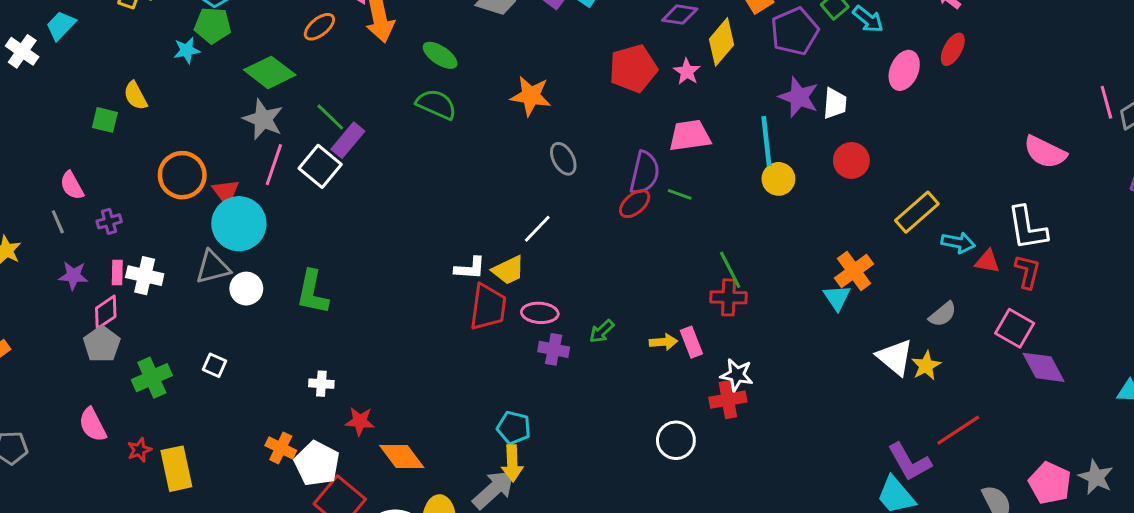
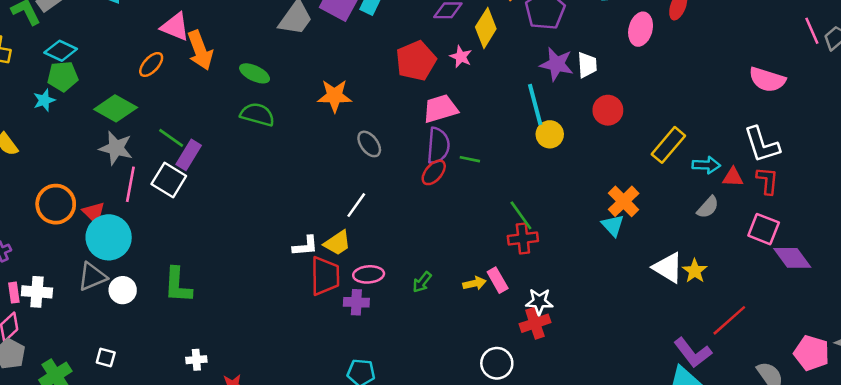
pink trapezoid: (690, 136) -> (440, 109), moved
gray semicircle: (943, 314) -> (708, 207), moved
purple cross: (554, 349) -> (356, 302), moved

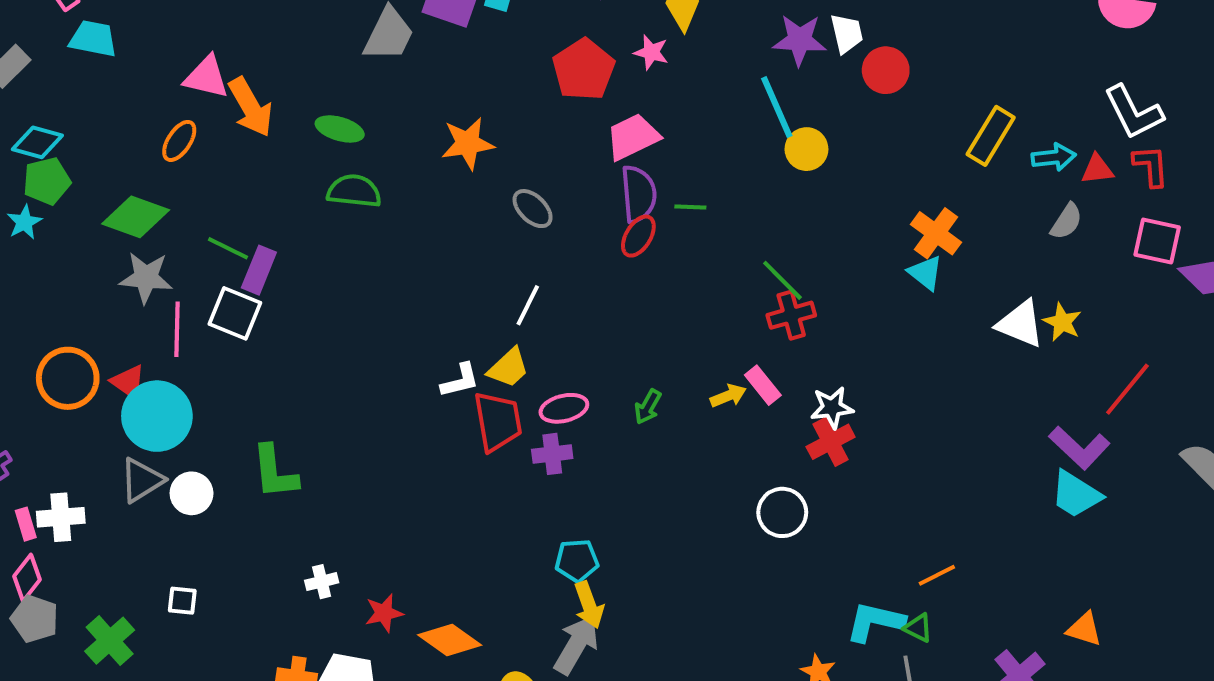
red circle: (608, 110) -> (886, 70), moved

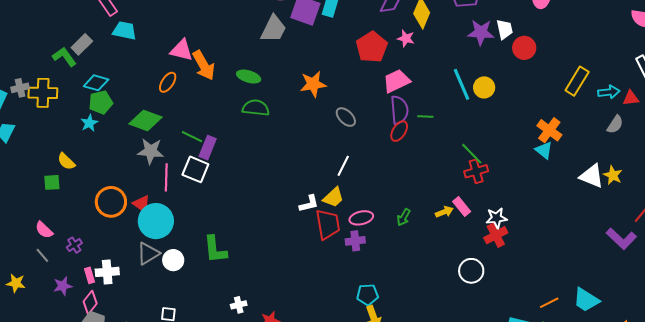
cyan line: (777, 107) -> (462, 84), moved
cyan trapezoid: (1076, 494) -> (586, 300), moved

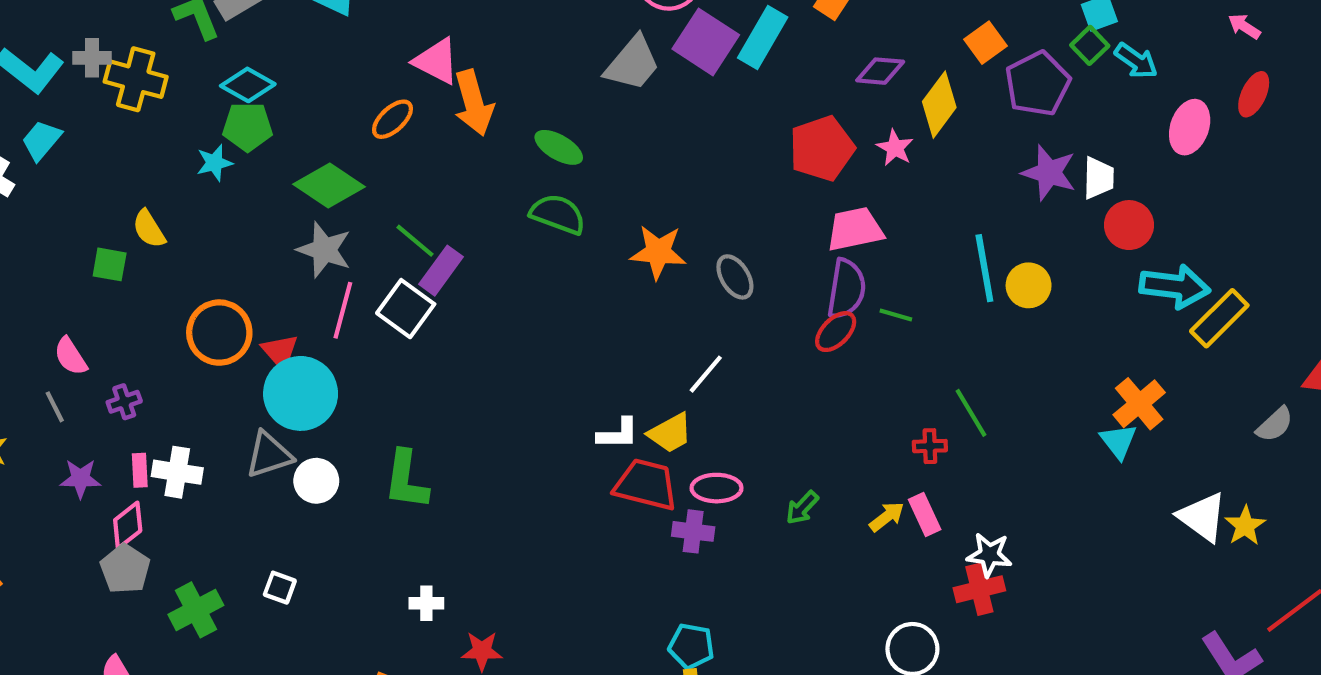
orange star: (313, 84) -> (658, 252), moved
cyan arrow: (609, 92) -> (1175, 286), moved, size x1.5
red cross: (476, 171) -> (930, 446), moved, size x0.7
yellow arrow: (444, 212) -> (887, 517), turned -30
red trapezoid: (328, 224) -> (646, 485), turned -80

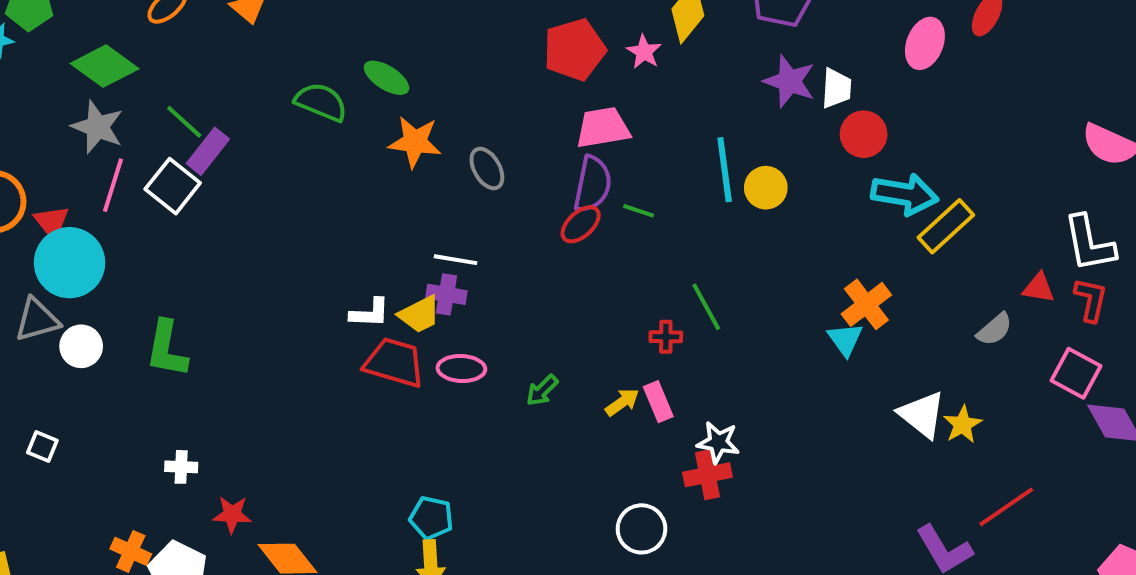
green ellipse: (559, 147) -> (386, 78), moved
white line: (706, 374) -> (455, 260), turned 57
purple cross: (693, 531) -> (446, 294), moved

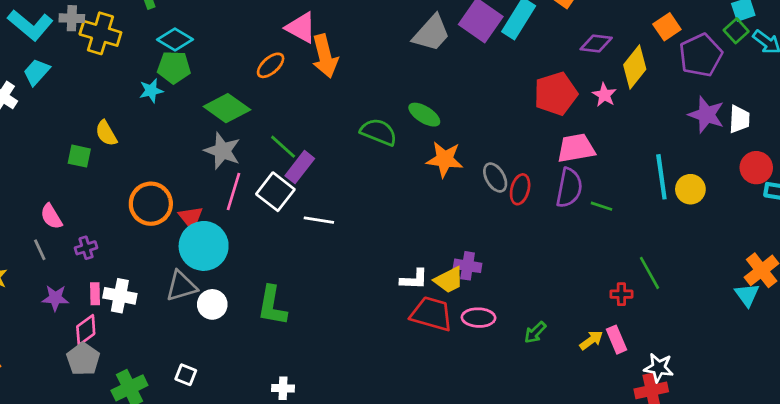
red circle: (864, 134) -> (756, 168), moved
red ellipse: (581, 224) -> (520, 189), moved, turned -32
white line: (455, 260) -> (319, 220), moved

